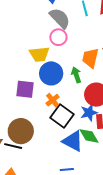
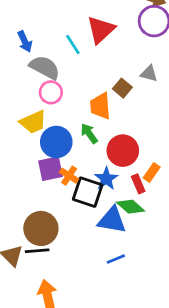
purple square: (25, 89) -> (50, 169), moved
blue star: (89, 113) -> (106, 179), moved

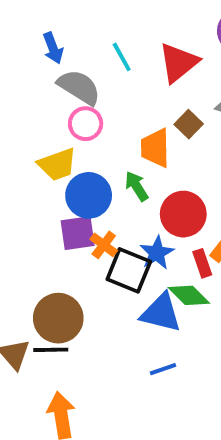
red triangle: (101, 30) -> (179, 63), moved

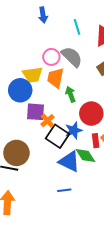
gray semicircle: (79, 87) -> (72, 57), moved
orange trapezoid: (155, 148) -> (56, 78), moved
blue circle: (89, 195) -> (20, 90), moved

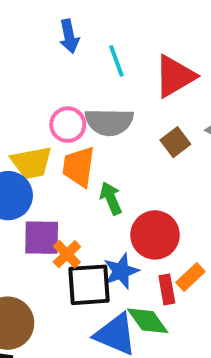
blue arrow: (43, 15) -> (69, 36), moved
gray semicircle: (72, 57) -> (109, 122), turned 140
black square: (58, 136) -> (89, 285), turned -35

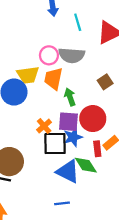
brown square: (175, 142) -> (105, 82), moved
purple square: (42, 238) -> (68, 122), moved

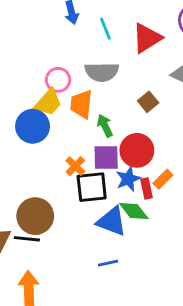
pink circle: (49, 55) -> (58, 80), moved
yellow trapezoid: (28, 75) -> (48, 102), turned -35
blue star: (73, 137) -> (128, 179), moved

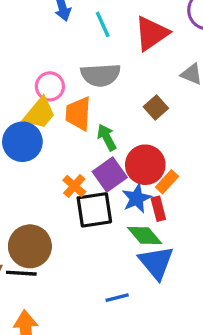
purple square: (106, 157) -> (110, 175), turned -32
orange rectangle: (163, 179) -> (167, 182), moved
blue triangle: (112, 221) -> (156, 263), moved, turned 32

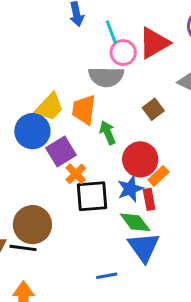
pink circle: (50, 86) -> (123, 53), moved
purple square: (110, 175) -> (61, 152), moved

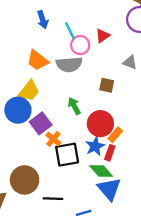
red triangle: (154, 43) -> (103, 36), size x0.6
brown square: (153, 109) -> (107, 85), turned -35
orange trapezoid: (84, 110) -> (38, 60), moved, turned -55
red rectangle: (149, 199) -> (110, 153), turned 35
black line: (23, 248) -> (53, 199), moved

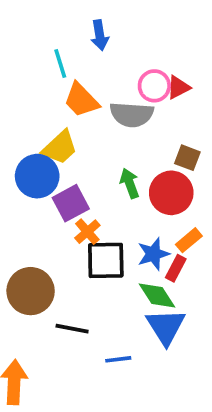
cyan line: (70, 31) -> (60, 63), moved
red triangle: (103, 36) -> (178, 87), moved
red circle: (100, 124) -> (171, 193), moved

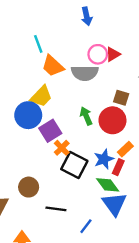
blue arrow: (100, 35) -> (87, 16), moved
black square: (106, 260) -> (74, 165), turned 32
brown circle: (31, 291) -> (29, 187), size x0.7
blue line: (118, 359) -> (86, 226), turned -42

